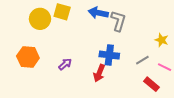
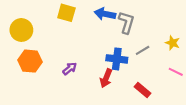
yellow circle: (40, 19) -> (21, 30), moved
gray line: (142, 60) -> (143, 50), moved
red rectangle: (151, 84) -> (143, 90), moved

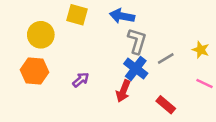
gray L-shape: (126, 22) -> (137, 41), moved
yellow circle: (21, 30) -> (41, 35), moved
blue cross: (117, 59) -> (136, 68), turned 30

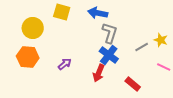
gray line: (166, 59) -> (142, 47), moved

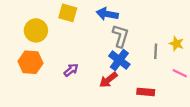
gray line: (142, 47) -> (156, 51), turned -56
red arrow: (99, 73) -> (108, 80), turned 30
red rectangle: (133, 84) -> (146, 92), turned -35

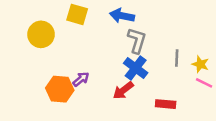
yellow star: (176, 44) -> (200, 64), moved
orange hexagon: (30, 62) -> (60, 89), moved

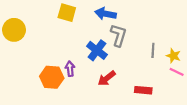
yellow circle: (41, 34) -> (14, 30), moved
blue cross: (136, 68) -> (97, 50), moved
purple arrow: (81, 79) -> (70, 69), turned -56

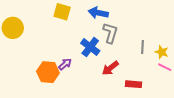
purple arrow: (70, 69) -> (65, 64), turned 56
red arrow: (107, 78) -> (110, 68), moved

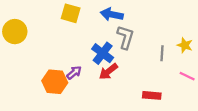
yellow star: (162, 52) -> (185, 45), moved
red arrow: (110, 68) -> (108, 71), moved

